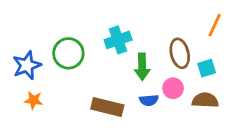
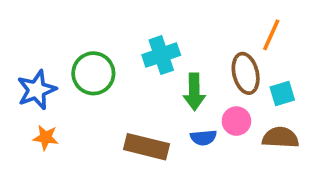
orange line: (215, 25) -> (271, 35), moved

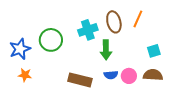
orange line: (271, 35) -> (138, 19), moved
brown ellipse: (246, 73) -> (114, 22), moved
pink circle: (236, 121) -> (129, 76), moved

